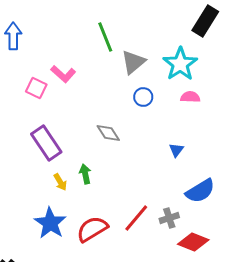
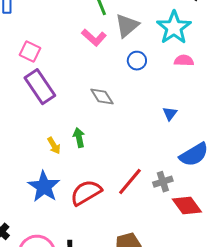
pink L-shape: (63, 74) -> (94, 38), moved
purple rectangle: (46, 143) -> (40, 87), moved
red diamond: (193, 242) -> (187, 206), turned 32

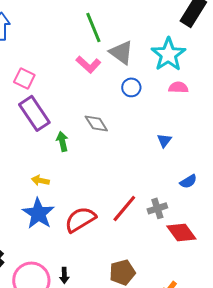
gray triangle: (127, 26) -> (121, 52), turned -44
green arrow: (79, 138) -> (62, 141), moved
yellow arrow: (54, 146) -> (40, 180), moved, turned 132
blue semicircle: (194, 155) -> (188, 181), size x0.6

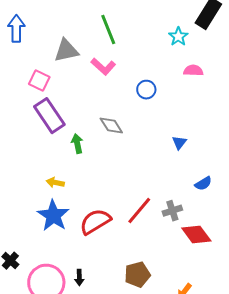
gray triangle: (121, 52) -> (66, 51), moved, turned -48
cyan star: (168, 54) -> (178, 37), moved, size x0.6
pink semicircle: (178, 87) -> (193, 71), moved

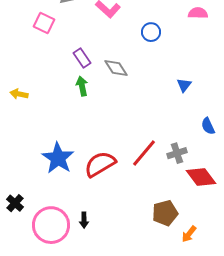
purple rectangle: (49, 116) -> (82, 58), moved, size x0.6
yellow arrow: (55, 183) -> (19, 94), moved
blue semicircle: (203, 184) -> (208, 126), turned 96
brown pentagon: (137, 275) -> (165, 213), moved

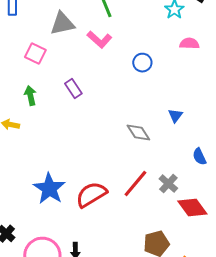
gray diamond: (116, 68) -> (138, 133), moved
green arrow: (82, 86) -> (30, 96), moved
gray cross: (177, 153) -> (168, 184), turned -30

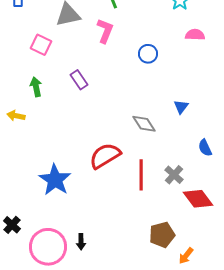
pink L-shape: (99, 40) -> (105, 31), turned -110
red line: (135, 184) -> (141, 175), turned -40
red semicircle: (91, 195) -> (105, 156), moved

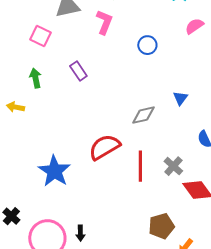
pink semicircle: (195, 35) -> (194, 26), turned -36
gray diamond: (144, 124) -> (143, 115), turned -70

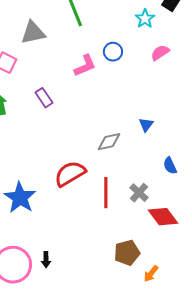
pink L-shape: (104, 22) -> (85, 66), moved, turned 45
blue circle: (147, 45) -> (113, 52), moved

